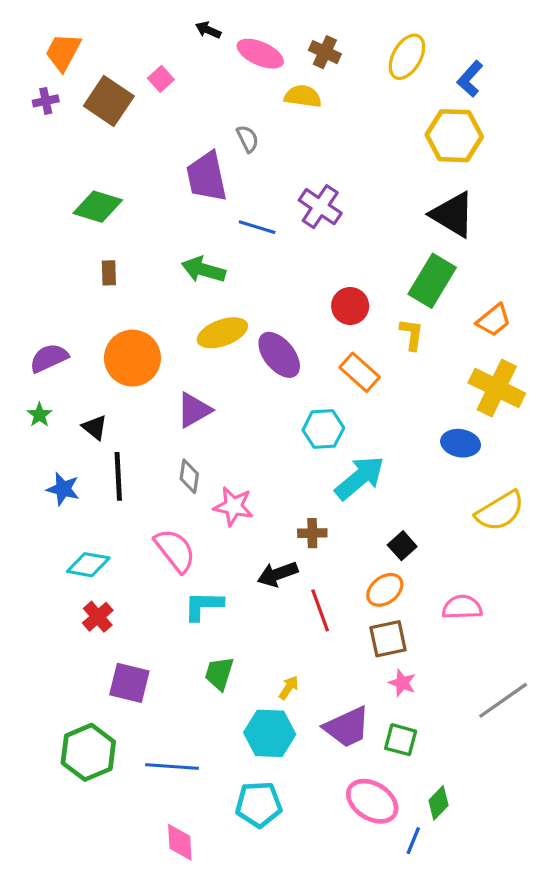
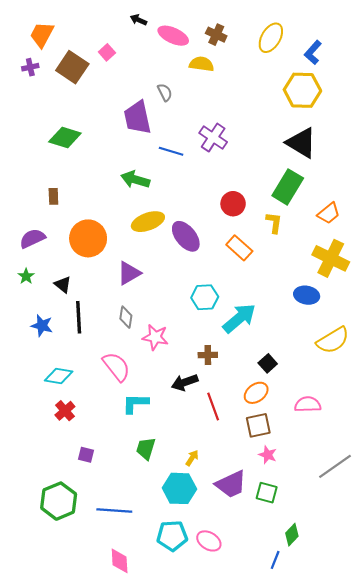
brown rectangle: (109, 273) -> (53, 196), moved
cyan hexagon: (323, 429) -> (205, 297), moved
purple square: (129, 683) -> (86, 455), size x0.6
pink ellipse: (372, 801) -> (209, 541), moved, size x0.7

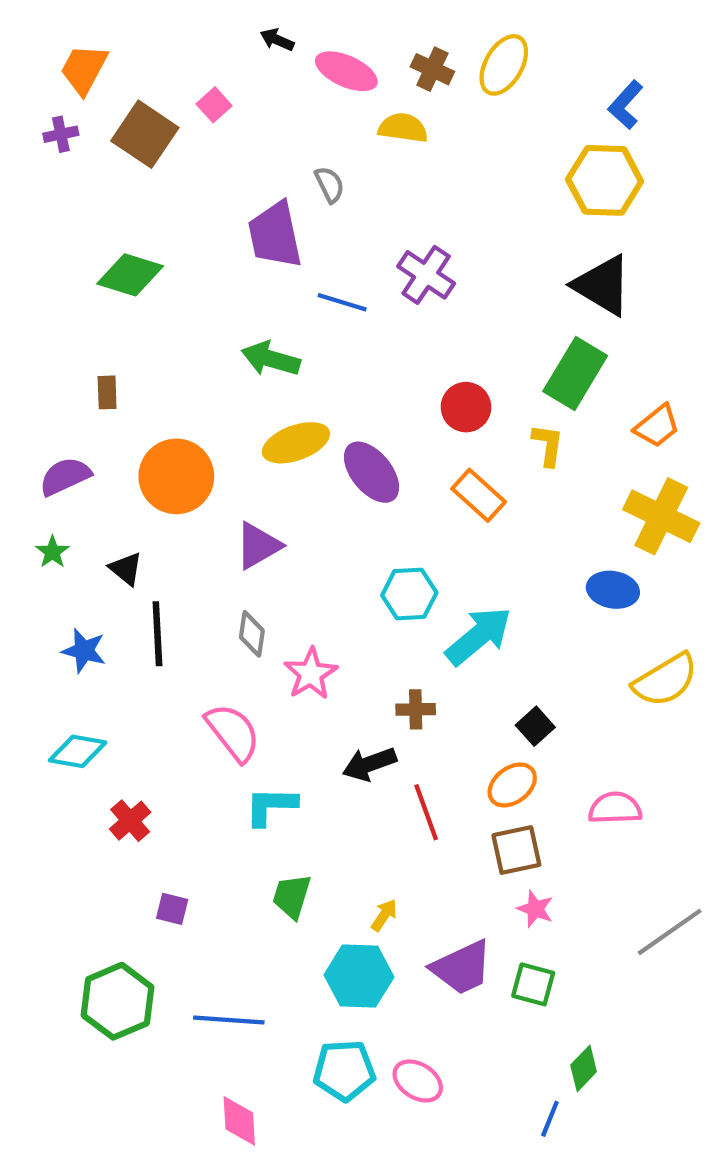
yellow ellipse: (271, 38) -> (504, 65), moved
pink star: (155, 337) -> (311, 674), turned 30
cyan diamond: (59, 376) -> (78, 751), moved

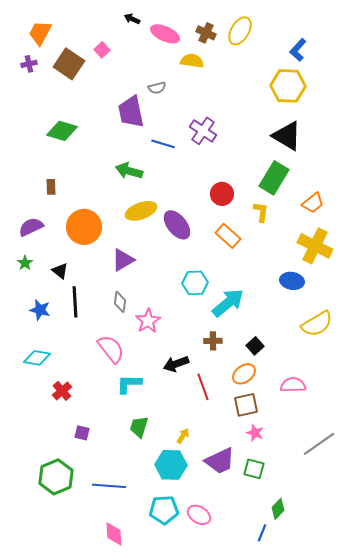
gray semicircle: (330, 185) -> (157, 88), turned 102
brown cross: (416, 709) -> (213, 341), moved

